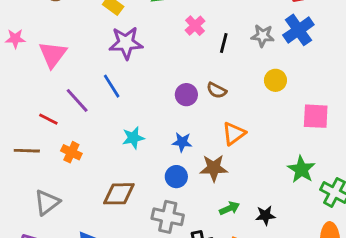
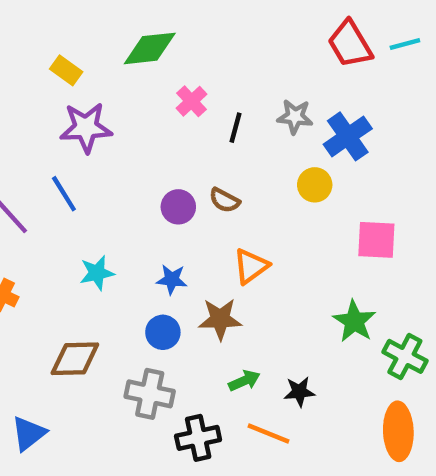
blue cross: (298, 30) -> (348, 136), moved

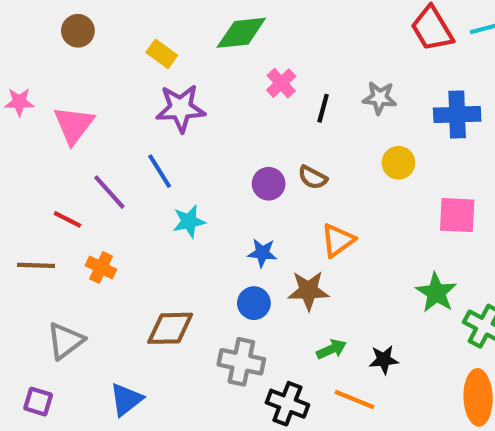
blue cross: (348, 136) -> (457, 115), moved, turned 33
cyan star: (97, 273) -> (189, 221), moved
black cross: (198, 438) -> (287, 404), turned 33

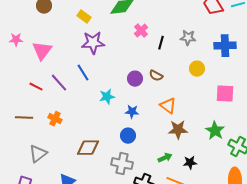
red line: (67, 219) -> (36, 87), moved
cyan star: (189, 221) -> (107, 97), moved
orange triangle: (338, 240) -> (168, 106), turned -48
brown star: (308, 291) -> (178, 130), moved

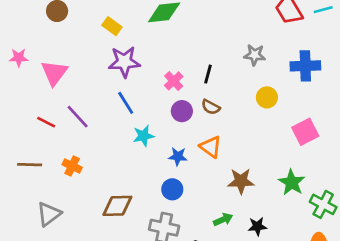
pink cross: (141, 31) -> (174, 81), moved
black line: (161, 43) -> (208, 74), moved
blue line: (83, 73) -> (126, 103), moved
pink square: (225, 94) -> (305, 132), turned -30
orange triangle: (168, 106) -> (211, 147), moved

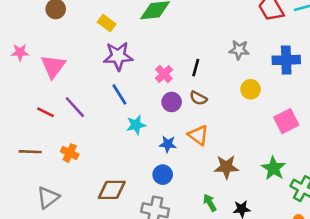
green arrow: (223, 220) -> (210, 203), turned -96

